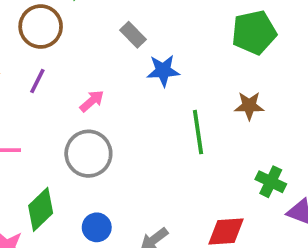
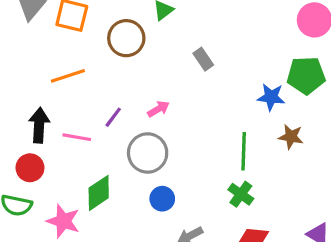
blue star: (163, 71) -> (271, 97), moved
purple line: (37, 81) -> (113, 117), moved
green cross: (271, 182) -> (241, 194), moved
blue circle: (97, 227) -> (162, 199), moved

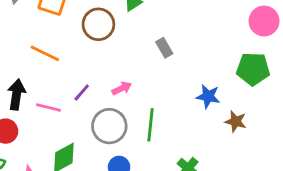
orange line: (68, 76) -> (45, 53), turned 40
blue star: (271, 97) -> (208, 96), moved
green line: (244, 151) -> (150, 125), moved

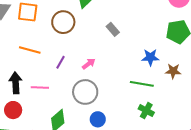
purple line: (82, 92) -> (61, 62), moved
green line: (150, 125) -> (142, 84), moved, turned -75

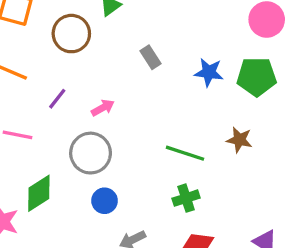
blue star: (150, 57) -> (209, 72), moved
green cross: (146, 111) -> (186, 198), turned 35

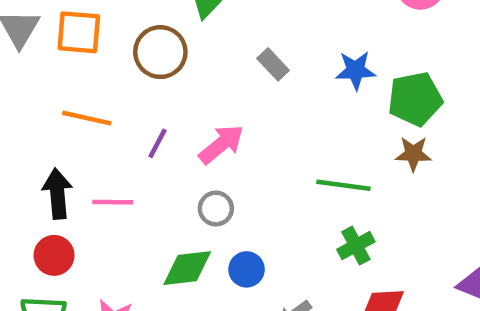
green pentagon: (257, 77) -> (415, 99), moved
pink arrow: (103, 108) -> (221, 144), size x1.5
gray circle: (91, 153) -> (216, 209), size x0.6
green diamond: (39, 193) -> (187, 268), moved, turned 36

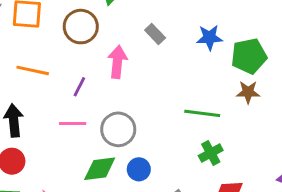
pink arrow: (221, 144) -> (117, 62), moved, turned -44
pink line: (113, 202) -> (73, 123), moved
gray circle: (216, 209) -> (118, 129), size x1.5

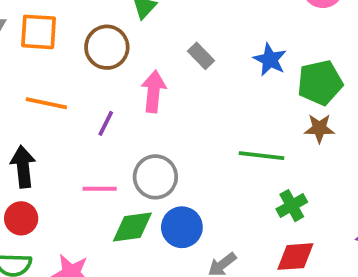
blue star: (210, 38) -> (270, 60), turned 30
pink line: (73, 123) -> (100, 189), moved
green cross: (211, 153) -> (292, 206), moved
blue circle: (139, 169) -> (182, 227), size x1.4

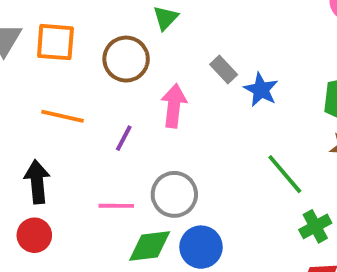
blue star: (270, 60) -> (261, 90), moved
green line: (261, 156) -> (285, 174), turned 42

